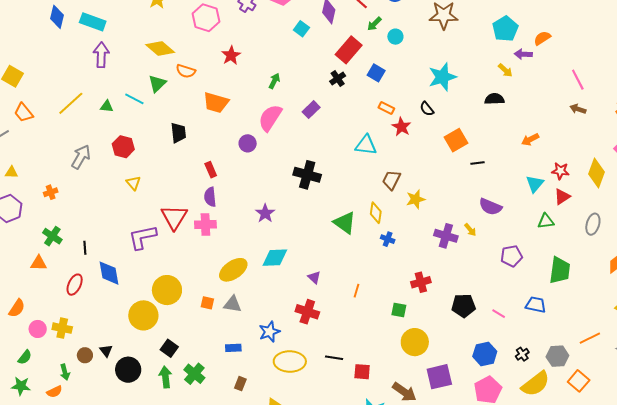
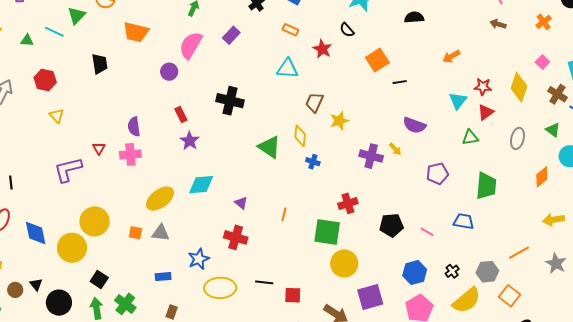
orange rectangle: (386, 108) -> (290, 30), moved
red rectangle: (211, 170) -> (181, 115), moved
red triangle: (174, 217) -> (99, 148), size x0.5
blue diamond: (109, 273) -> (36, 233), moved
green square: (399, 310) -> (327, 232), size x1.8

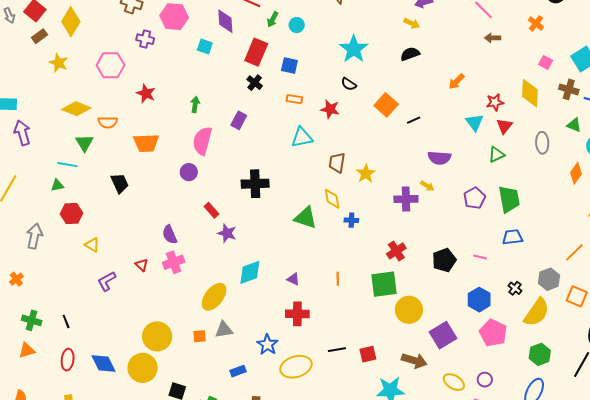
green triangle: (27, 40) -> (57, 185), moved
purple L-shape: (68, 170) -> (107, 281), moved, size x0.7
green trapezoid: (486, 186) -> (509, 199), moved

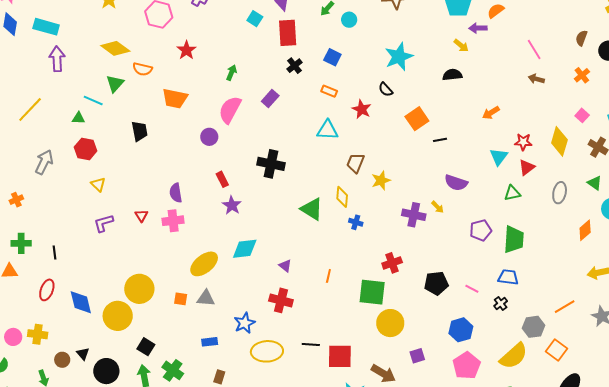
red rectangle: (256, 52) -> (288, 33), moved, turned -40
black cross: (515, 288) -> (501, 304), moved
green cross: (32, 320) -> (21, 243), turned -30
purple square: (443, 335) -> (417, 356), size x0.6
red square: (368, 354) -> (340, 356), size x1.5

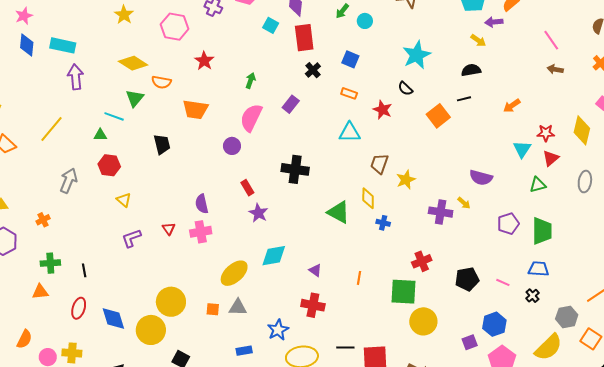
black line: (440, 140) -> (464, 99), moved
purple square: (417, 356) -> (470, 342), moved

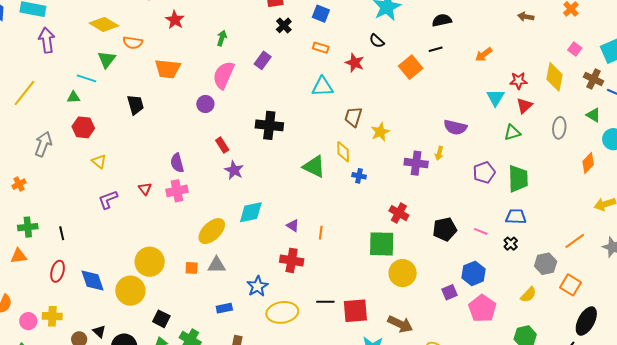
yellow arrow: (464, 203) -> (439, 153), turned 64
red cross: (422, 261) -> (399, 213), turned -36
orange line: (359, 278) -> (321, 233), moved
yellow semicircle: (548, 347) -> (528, 295), size x0.6

